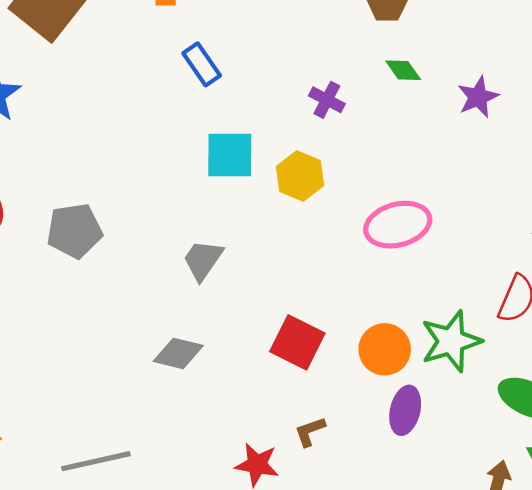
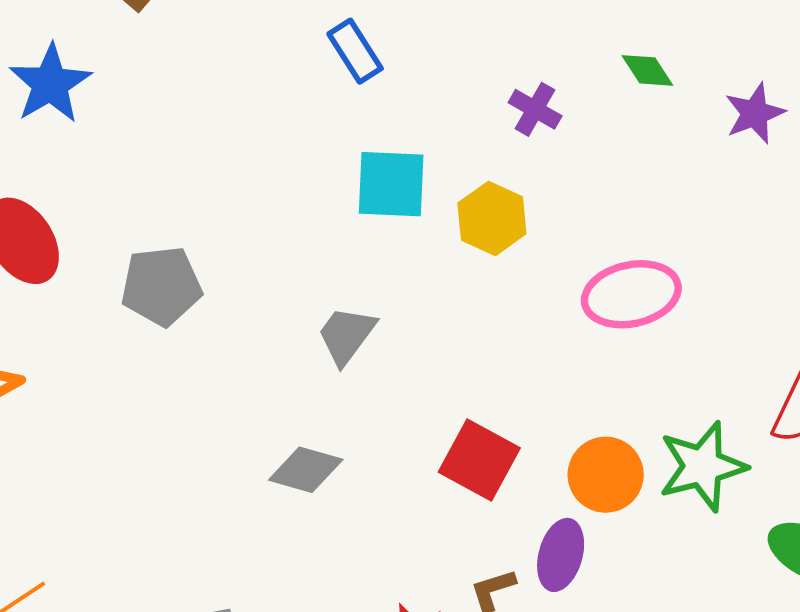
purple ellipse: (405, 410) -> (561, 555), moved

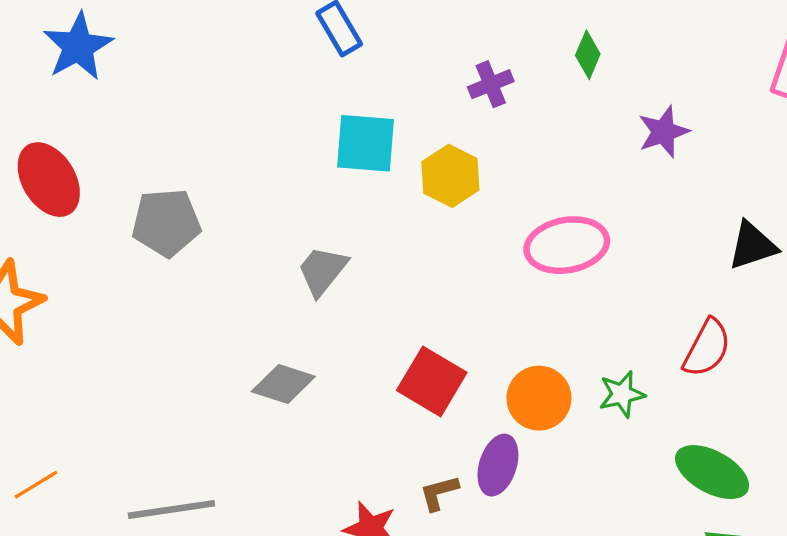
green diamond: (647, 70) -> (588, 55), turned 54
purple cross: (535, 109) -> (491, 84), turned 36
purple star: (755, 113) -> (663, 132), moved
green star: (702, 466) -> (622, 394), size x0.6

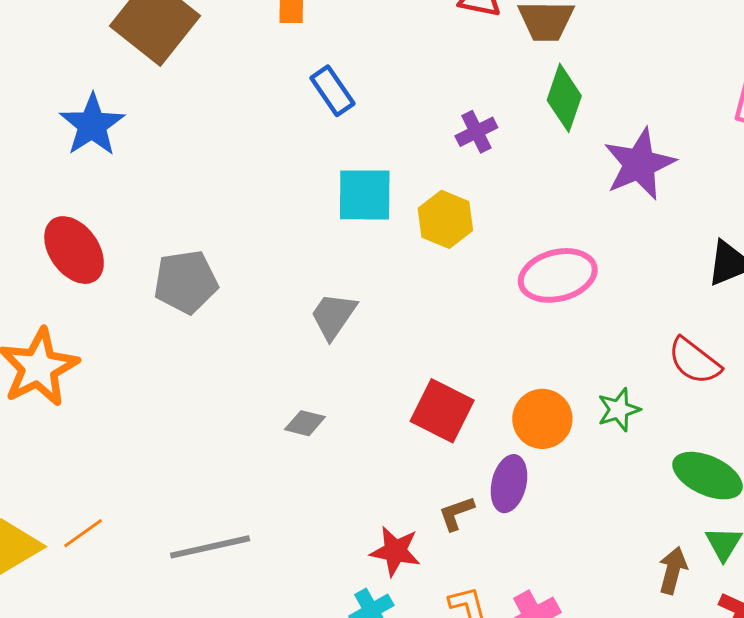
green diamond: (588, 55) -> (564, 98), size x1.5
purple star: (663, 132) -> (639, 164), size x1.5
red semicircle: (707, 348) -> (694, 361), turned 104
gray diamond: (283, 384) -> (305, 423), size x0.7

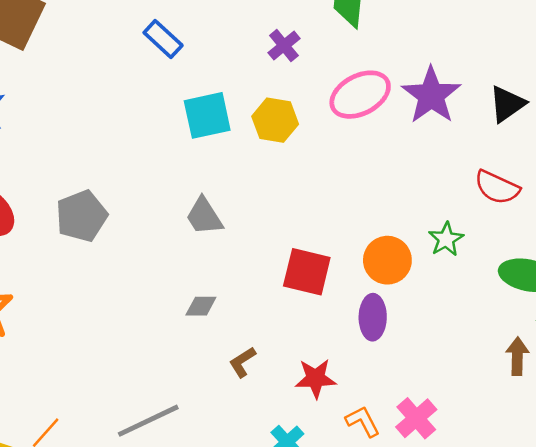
purple star: (639, 164) -> (431, 95), moved
pink ellipse: (558, 275) -> (360, 95), moved
gray trapezoid: (333, 316) -> (204, 216), turned -54
brown L-shape: (456, 513) -> (242, 362), moved
red star: (395, 551) -> (316, 378), moved

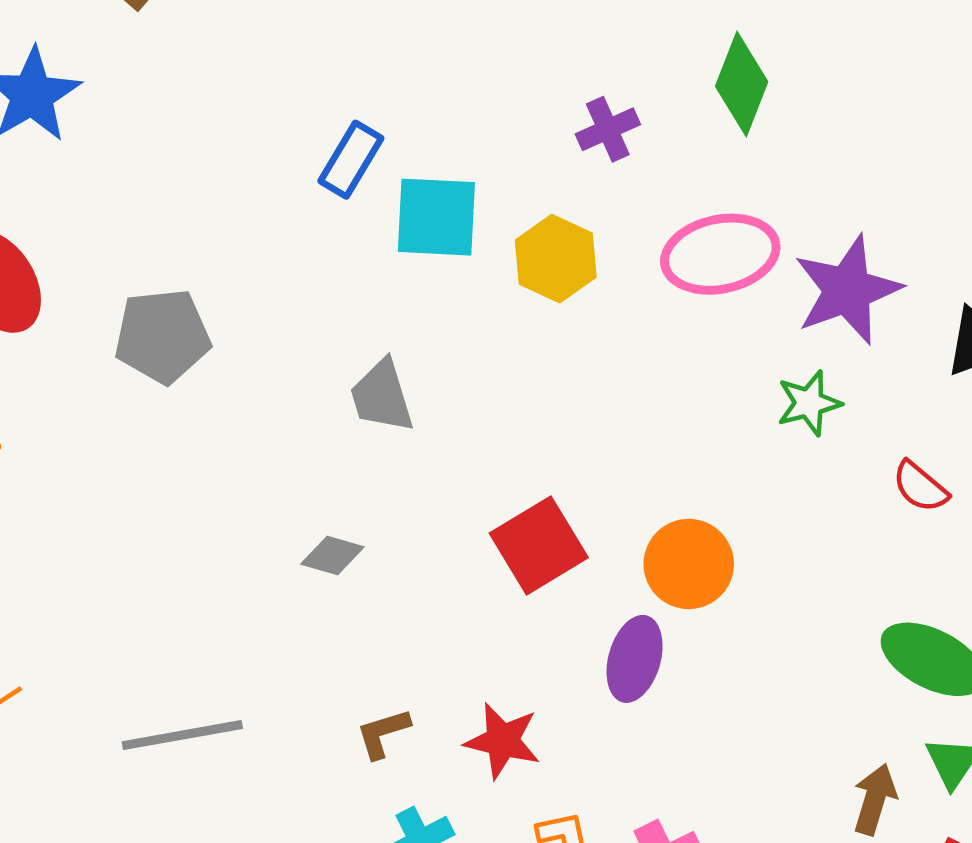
blue rectangle: (163, 39) -> (351, 160), moved, turned 63
red semicircle: (497, 187) -> (920, 487), size x0.7
green star: (446, 239) -> (809, 403), moved
red square: (307, 272) -> (539, 545), turned 30
brown L-shape: (242, 362) -> (383, 733), moved

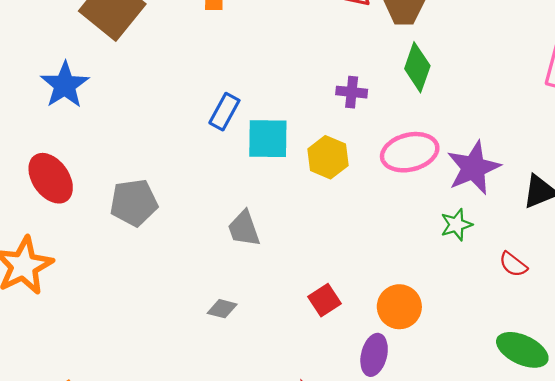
purple cross: (608, 129) -> (352, 92), turned 32
red square: (539, 545) -> (324, 300), size x0.7

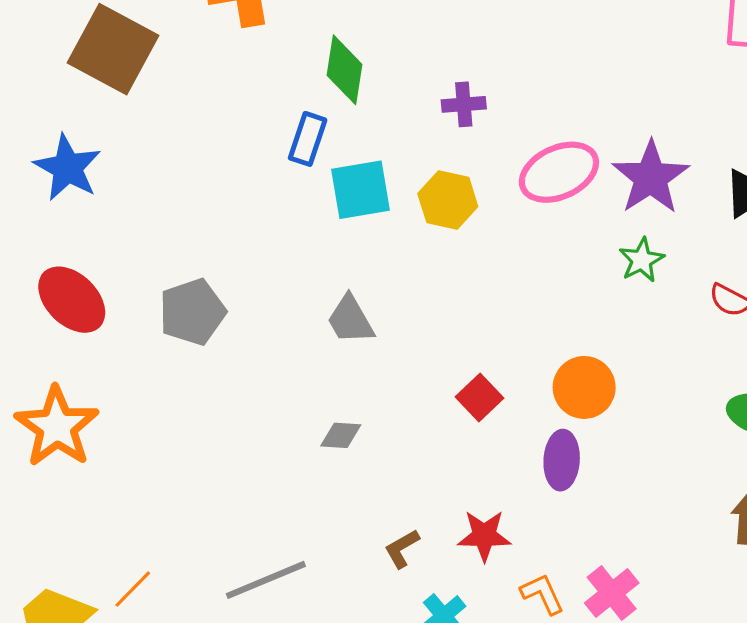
green diamond: (417, 67) -> (344, 70), moved
blue rectangle: (224, 112) -> (308, 139), moved

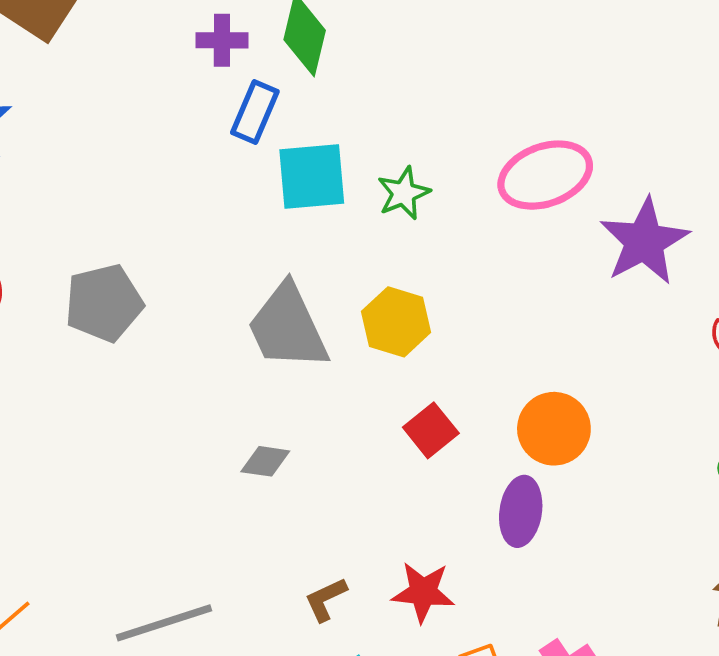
purple cross: (464, 104) -> (222, 40), moved
purple star: (651, 177) -> (644, 241), moved
yellow hexagon: (448, 200) -> (396, 322), moved
green star: (642, 260) -> (404, 193), moved
gray trapezoid: (350, 320) -> (288, 327), size x1.5

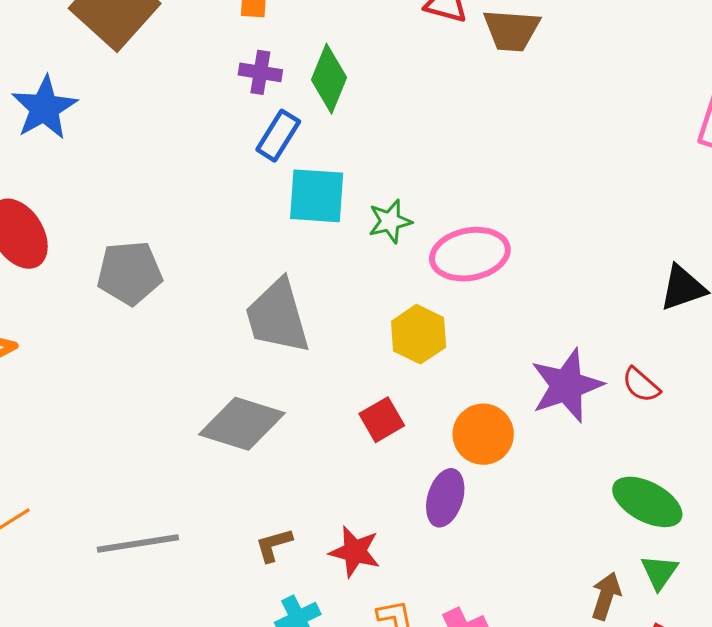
pink ellipse: (545, 175) -> (470, 254), moved
purple star: (644, 241) -> (567, 386), moved
yellow hexagon: (396, 322) -> (419, 334), moved
gray diamond: (265, 461) -> (242, 424), size x2.0

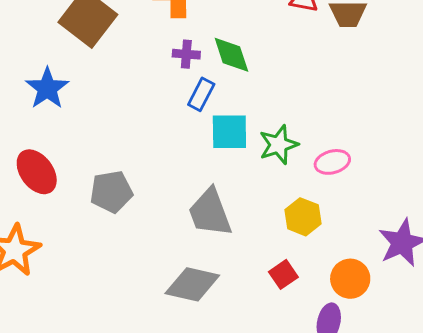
green diamond: (329, 79) -> (231, 55), turned -36
green star: (390, 221) -> (279, 145), size x1.4
pink ellipse: (470, 254) -> (332, 162), size x0.7

